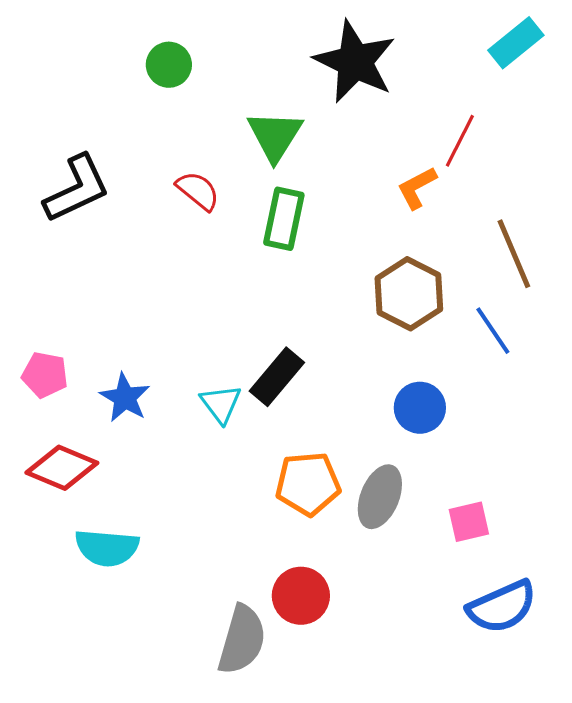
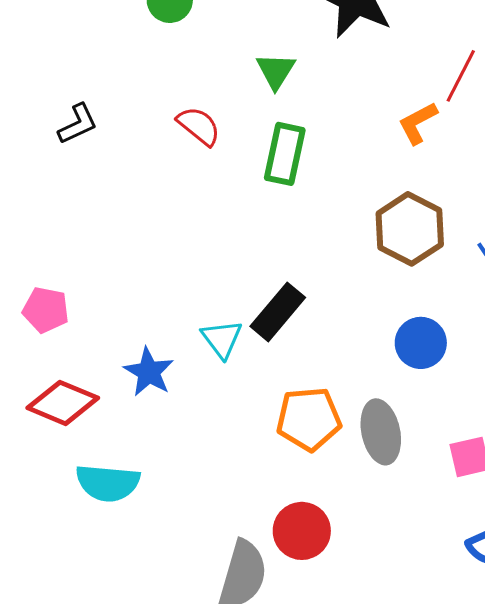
green triangle: (275, 136) -> (276, 71), size x0.7
black L-shape: (77, 189) -> (78, 124), size x0.6
blue star: (125, 398) -> (149, 372), moved
gray ellipse: (380, 497) -> (381, 432), turned -34

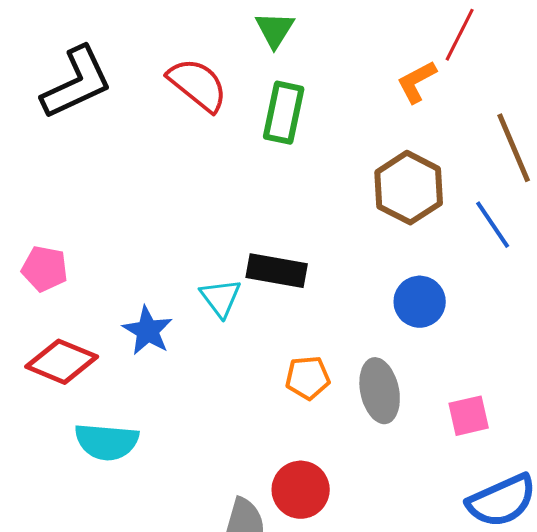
black L-shape: (78, 124) -> (77, 83), size x1.8
red semicircle: (199, 126) -> (198, 85), size x1.4
black rectangle: (278, 312) -> (277, 271), turned 60
orange pentagon: (309, 419) -> (308, 378), size x0.7

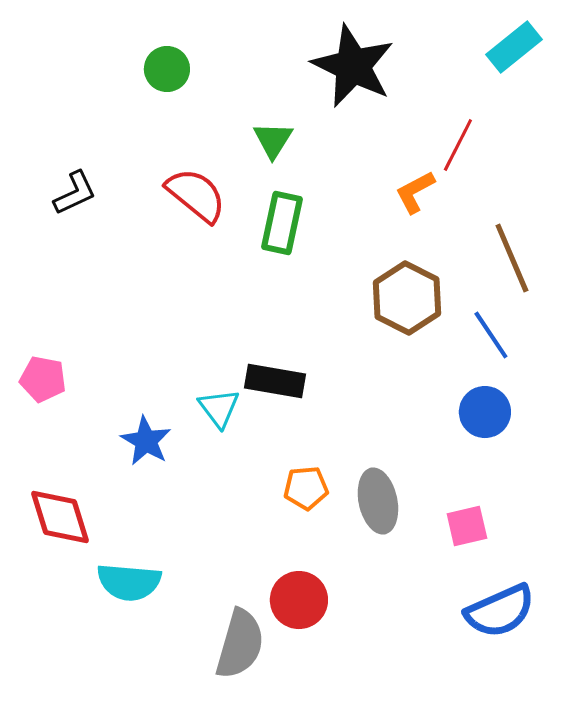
black L-shape: (77, 83) -> (75, 193), size x0.6
blue circle: (420, 302) -> (485, 412), moved
red diamond: (62, 362) -> (60, 517), moved, turned 50
cyan semicircle: (107, 442) -> (129, 582), moved

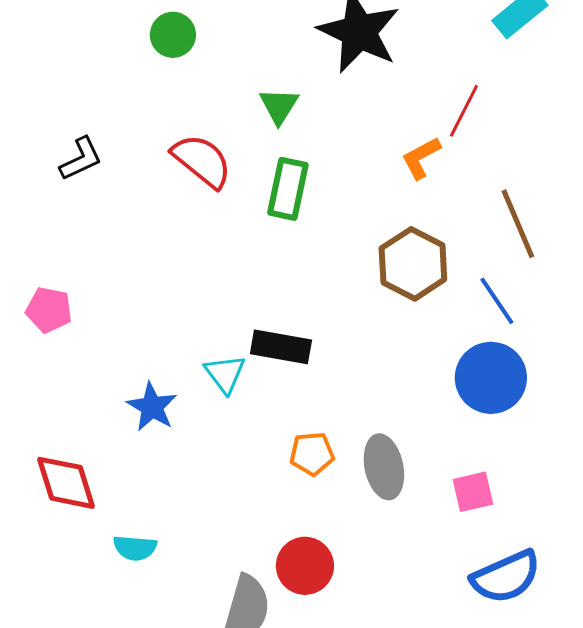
pink pentagon: (43, 379) -> (49, 310), moved
blue circle: (485, 412) -> (491, 378), size x1.4
cyan semicircle: (129, 582) -> (135, 548), size x0.7

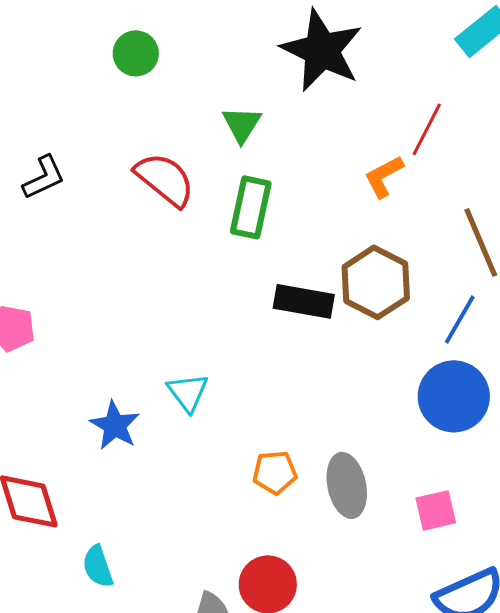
blue line: (497, 301) -> (460, 319), turned 64
black rectangle: (281, 347) -> (304, 301), moved
cyan semicircle: (135, 548) -> (98, 566), turned 66

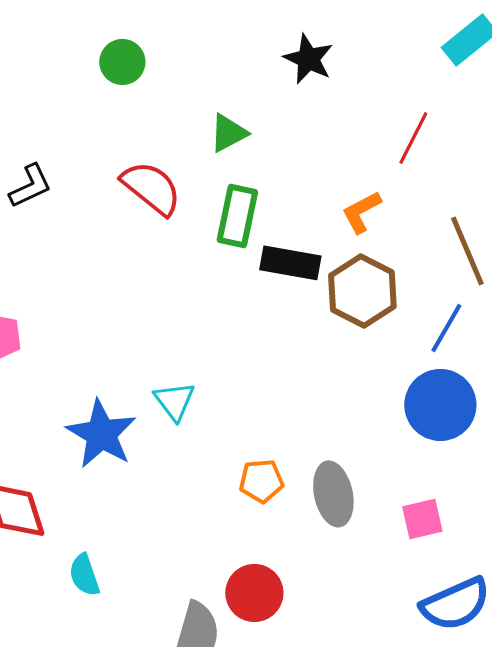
black star: (322, 50) -> (308, 59), size x0.6
green triangle: (242, 124) -> (228, 133), turned 30
orange L-shape: (384, 176) -> (361, 212), moved
black rectangle: (304, 301) -> (290, 263), moved
blue star: (115, 425) -> (101, 434), size x1.4

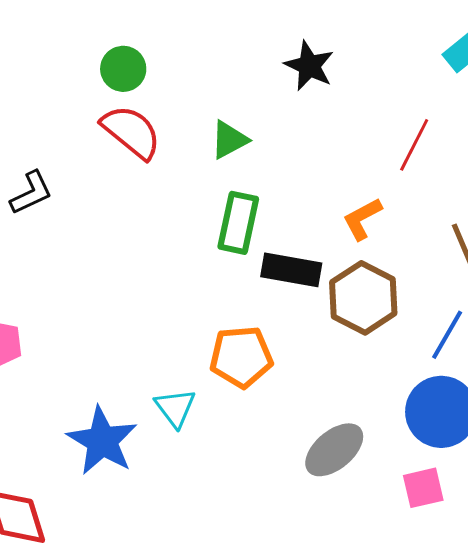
red semicircle: (151, 188) -> (131, 132), moved
orange pentagon: (261, 481) -> (241, 357), moved, size x1.4
gray ellipse: (333, 494) -> (334, 450), moved, turned 62
pink square: (422, 519) -> (423, 488), moved

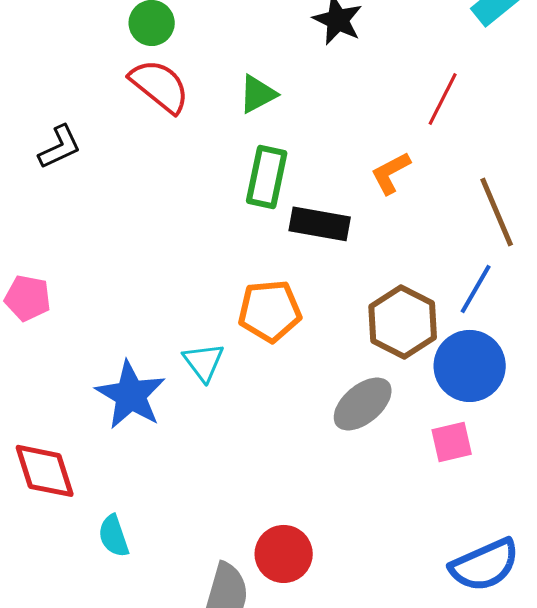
brown hexagon: (363, 298) -> (403, 322), moved

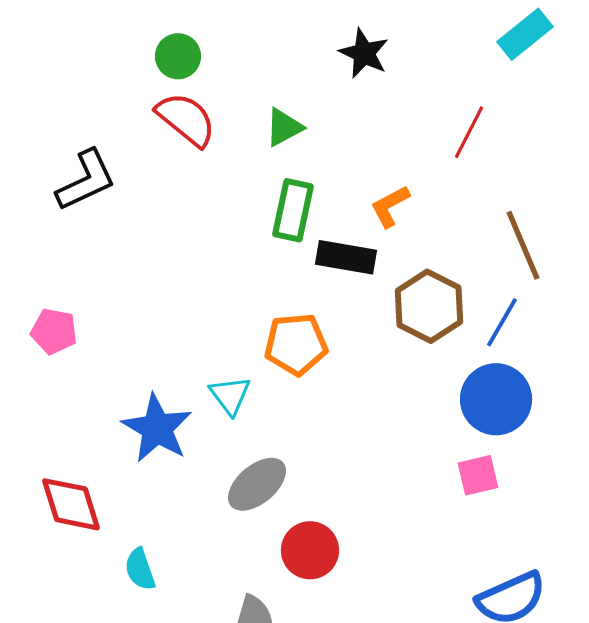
black L-shape: (60, 147) -> (86, 180), size x1.4
orange L-shape: (391, 173) -> (390, 206), moved
brown hexagon: (403, 322) -> (429, 306), moved
gray ellipse: (363, 404) -> (257, 484), moved
red circle: (284, 554) -> (310, 550), moved

